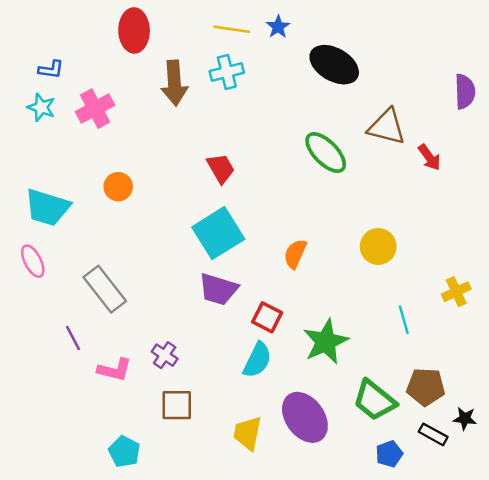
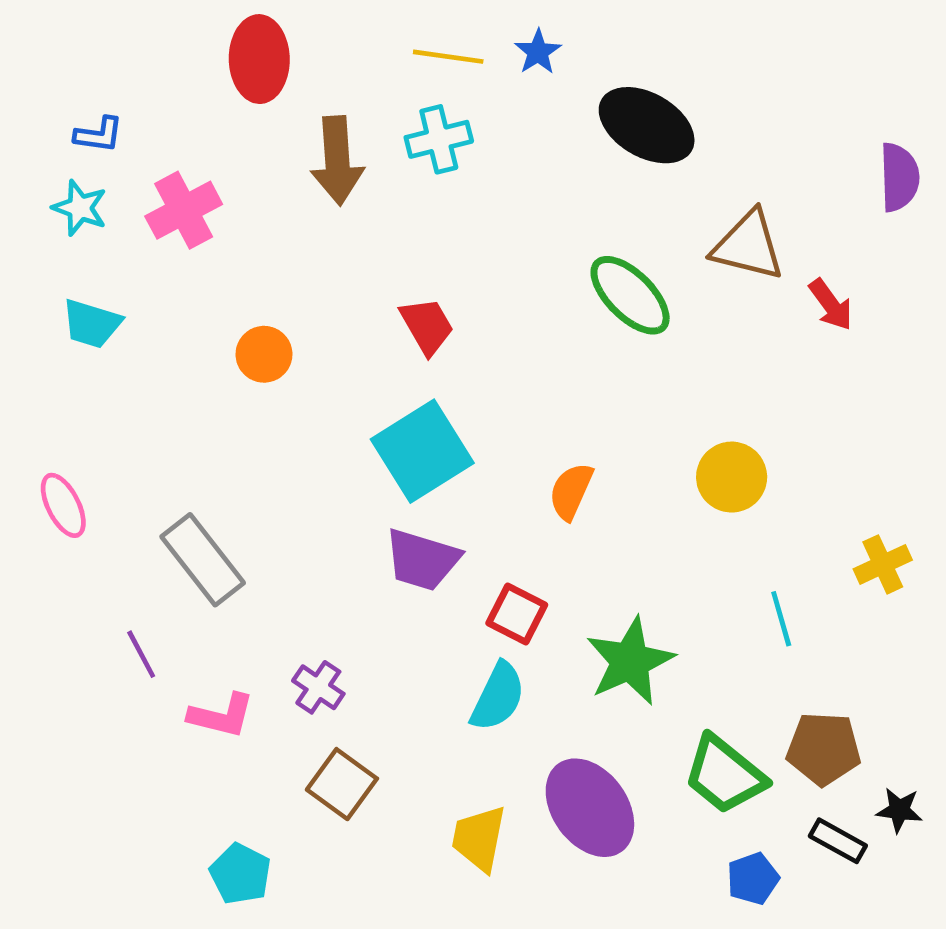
orange circle: (118, 187) -> (264, 354), moved
cyan trapezoid: (47, 207) -> (92, 324), moved, size x0.7
brown square: (177, 405) -> (342, 784), turned 36

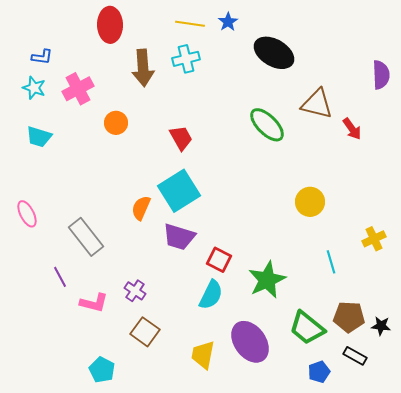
orange circle: (264, 354) -> (116, 123), moved
orange semicircle: (571, 491) -> (141, 208), moved
black star: (899, 810) -> (381, 326), moved

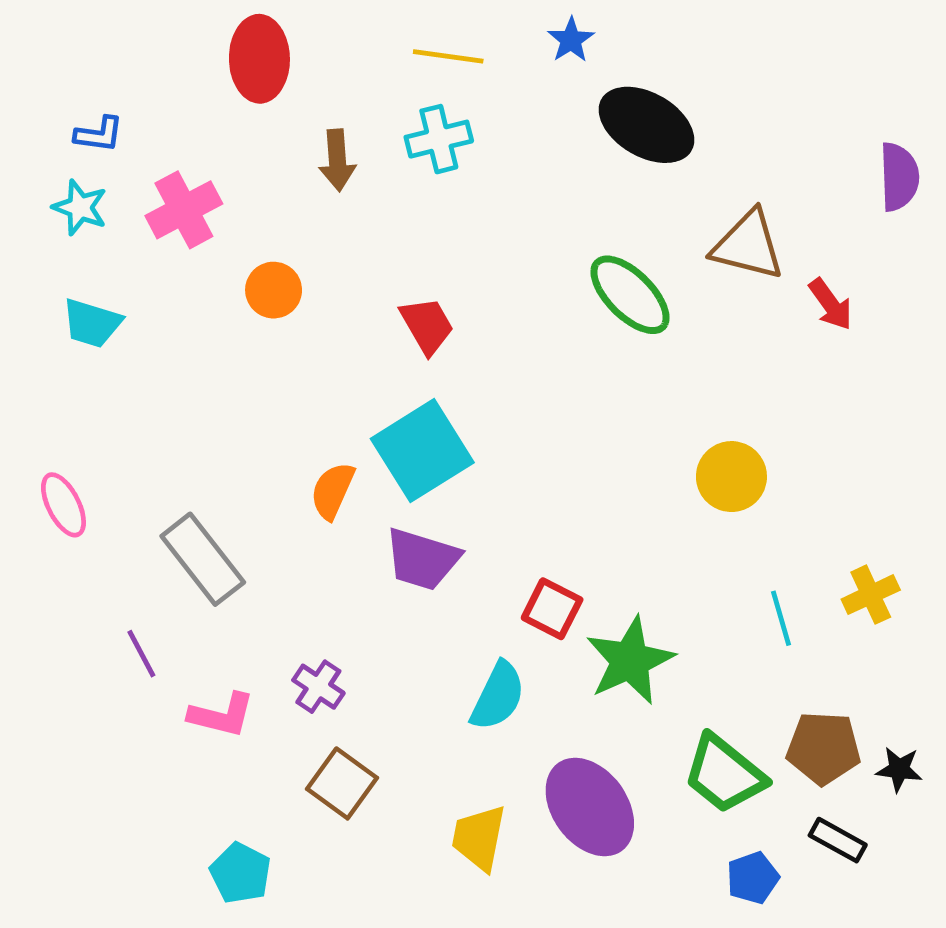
blue star: (228, 22) -> (571, 40), moved
brown arrow: (143, 68) -> (337, 160), size x0.7
yellow cross: (374, 239) -> (871, 595), moved
red square: (219, 260) -> (552, 609), moved

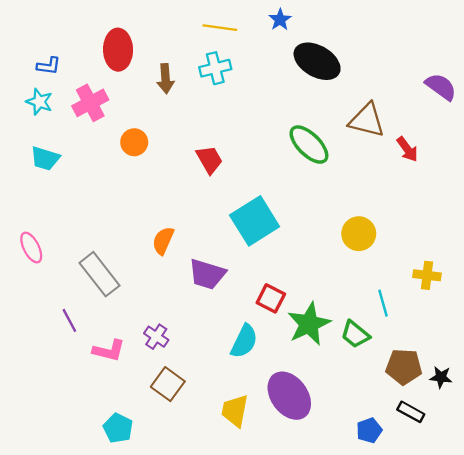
red ellipse: (259, 59) -> (118, 50), moved
purple semicircle: (899, 177) -> (441, 87), turned -52
cyan square: (422, 451) -> (255, 221), moved
yellow cross: (871, 595) -> (427, 275), moved, turned 32
green trapezoid: (724, 774) -> (355, 334), moved, size x0.7

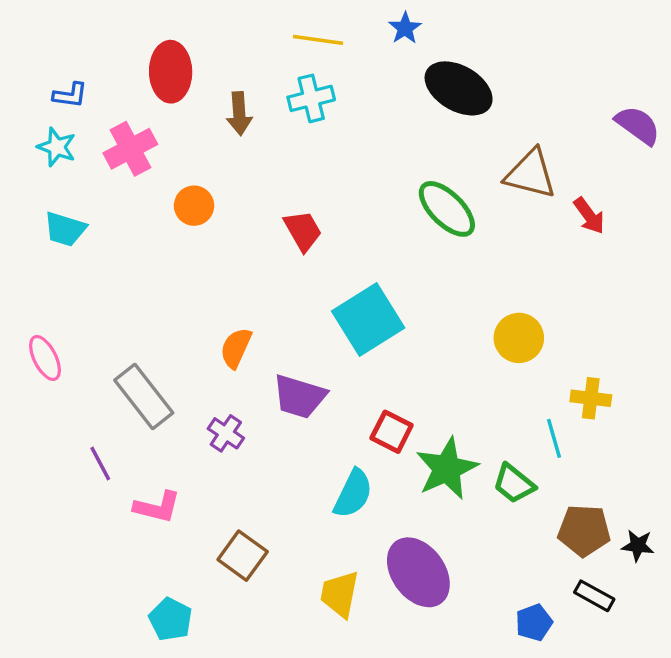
yellow cross: (427, 275) -> (591, 398), moved
purple cross: (156, 337) -> (226, 433), moved

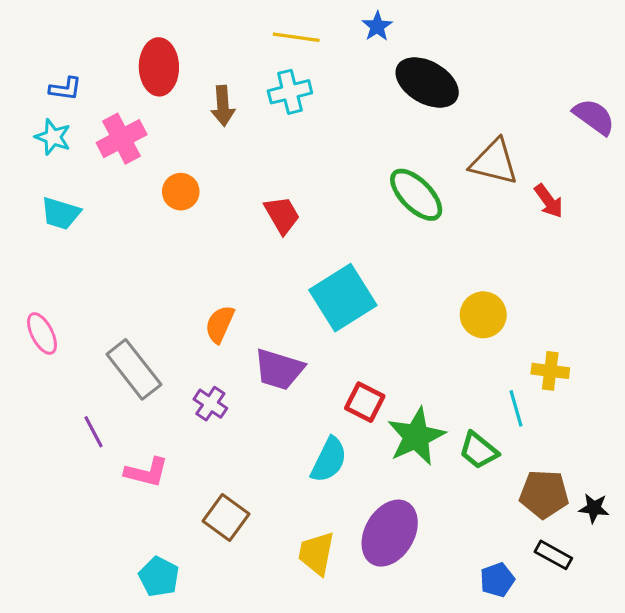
purple ellipse: (418, 572) -> (390, 533), turned 66

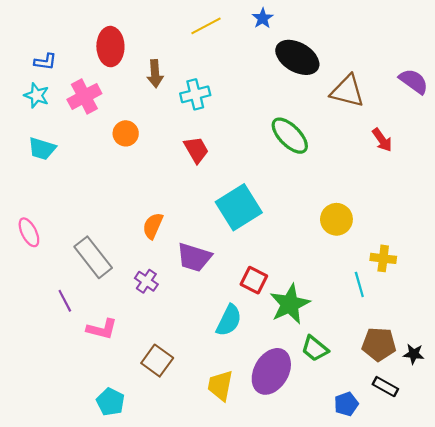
yellow line: (296, 37) -> (206, 26), turned -36
cyan cross: (290, 92) -> (195, 94), moved
brown triangle: (494, 162) -> (347, 91), moved
green trapezoid: (479, 450) -> (315, 349), moved

